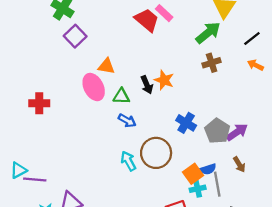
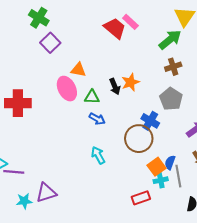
orange star: (164, 80) -> (130, 82), turned 30
red cross: (39, 103) -> (18, 103), size x1.4
gray pentagon: (217, 131) -> (171, 99), moved
brown circle: (156, 153) -> (139, 139), moved
blue semicircle: (208, 169) -> (170, 163), turned 128

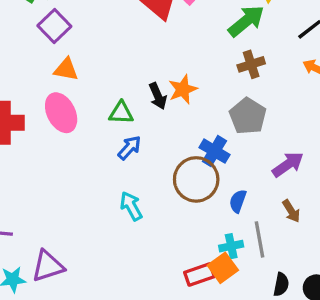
orange triangle: (78, 70) -> (66, 69), moved
pink ellipse: (67, 89) -> (61, 113), moved
blue arrow: (97, 119) -> (129, 148), turned -77
blue semicircle: (170, 163) -> (238, 201), moved
orange square: (156, 167) -> (223, 268), moved

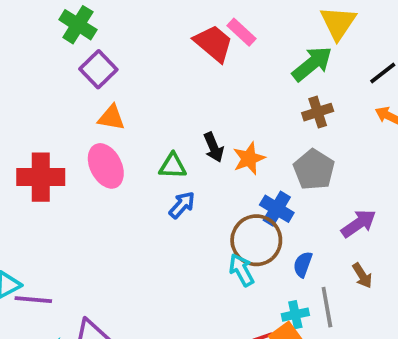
orange star: (183, 89) -> (249, 158), moved
cyan arrow: (131, 206) -> (241, 270), moved

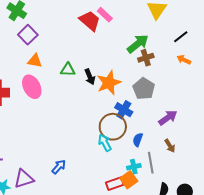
green arrow: (312, 64) -> (138, 44), moved
orange star: (249, 158) -> (109, 83), size x1.4
green triangle: (173, 166) -> (68, 70), moved
blue arrow: (182, 205) -> (59, 167), moved

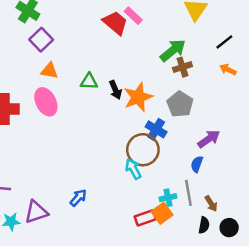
blue semicircle: (138, 140) -> (197, 164), moved
brown arrow: (170, 146) -> (211, 204), moved

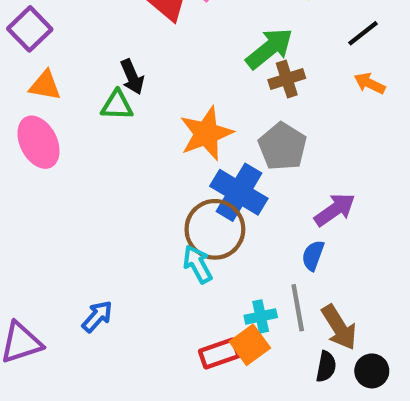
black arrow: (115, 90) -> (132, 77), moved
blue cross: (156, 129) -> (239, 192), size x1.4
brown arrow: (211, 204) -> (339, 327), size x1.5

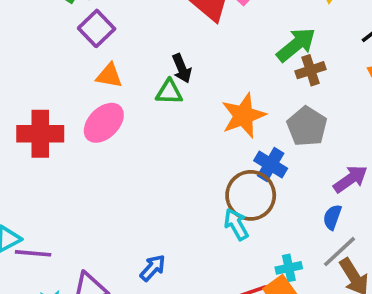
pink ellipse: (38, 142) -> (104, 123), turned 72
blue cross: (239, 192) -> (271, 165), size x0.7
gray line: (298, 308) -> (340, 252), moved, turned 57

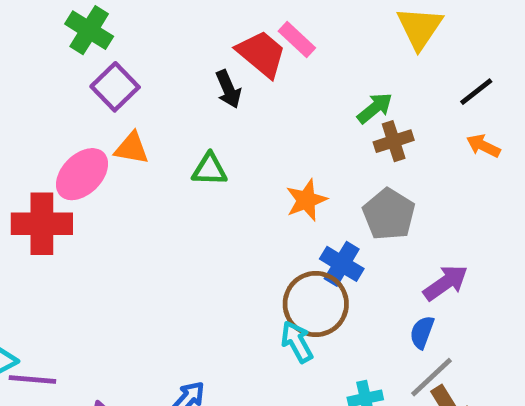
green arrow: (296, 45) -> (375, 108), size x0.7
black arrow: (182, 68) -> (228, 89), moved
orange star: (243, 116) -> (306, 200), size x0.7
pink ellipse: (104, 123) -> (82, 174), moved

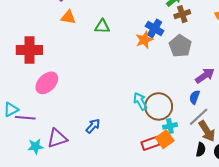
pink ellipse: (82, 174) -> (47, 83), moved
blue cross: (342, 264) -> (155, 28), moved
brown circle: (316, 304) -> (159, 106), moved

